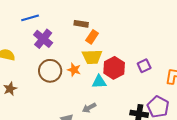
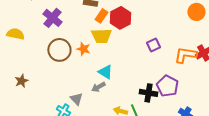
red hexagon: (114, 68) -> (120, 18), moved
cyan triangle: (99, 82) -> (105, 72), moved, turned 35
brown star: (10, 89) -> (21, 81), moved

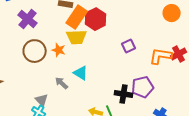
orange rectangle: (101, 16) -> (77, 17), size x1.6
purple pentagon: (167, 86) -> (143, 87), turned 30
gray arrow: (98, 87) -> (62, 83), moved, turned 72
gray triangle: (76, 99) -> (42, 100), moved

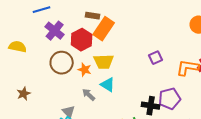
red hexagon: (96, 19) -> (82, 40), moved
yellow trapezoid: (77, 37) -> (104, 62), moved
orange star: (59, 50) -> (85, 70), moved

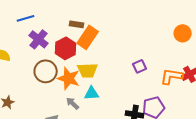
orange star: (85, 70) -> (69, 78), size x1.6
cyan triangle: (108, 85) -> (92, 93), turned -35

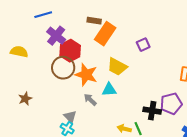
red hexagon: (66, 48) -> (70, 51), moved
purple square: (140, 66) -> (143, 45), moved
yellow trapezoid: (88, 70) -> (117, 67), moved, turned 30

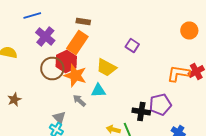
orange rectangle: (105, 34) -> (77, 42), moved
purple square: (143, 45) -> (132, 46), turned -32
red hexagon: (70, 51) -> (66, 62), moved

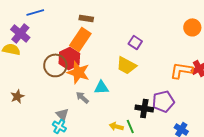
purple cross: (45, 36) -> (20, 33), moved
yellow trapezoid: (106, 68) -> (126, 65), moved

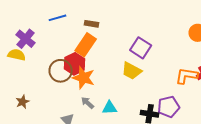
blue line: (35, 12) -> (58, 18), moved
purple square: (135, 42) -> (141, 48), size x1.5
cyan triangle: (101, 87) -> (110, 108), moved

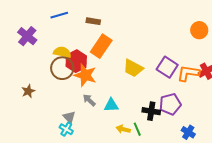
orange rectangle: (86, 45) -> (101, 46), moved
purple square: (141, 48) -> (167, 67), moved
yellow semicircle: (17, 55) -> (62, 52), moved
brown star: (23, 102) -> (28, 91), moved

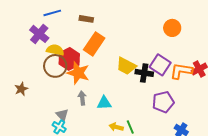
orange circle: (199, 30) -> (172, 28), moved
purple cross: (27, 36) -> (39, 34), moved
gray arrow: (89, 100) -> (82, 98), turned 40
black cross: (151, 111) -> (144, 73), moved

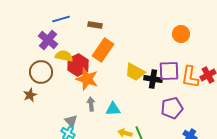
purple square: (160, 65) -> (169, 71), turned -35
brown circle: (55, 66) -> (41, 72), moved
orange L-shape: (181, 71) -> (190, 77), turned -90

